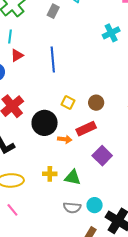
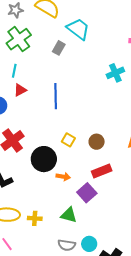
red rectangle: (86, 129) -> (102, 171), moved
purple square: (102, 156) -> (87, 193), moved
yellow cross: (50, 174) -> (35, 218), moved

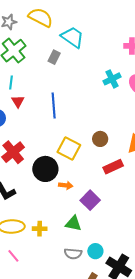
red triangle: (20, 90) -> (18, 101), turned -32
yellow square: (68, 140) -> (69, 148), size x1.6
brown circle: (97, 142) -> (100, 139), moved
red rectangle: (102, 171) -> (113, 167), moved

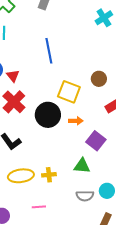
red triangle: (18, 101) -> (13, 76), moved
orange arrow: (66, 185) -> (76, 121), moved
pink line: (13, 256) -> (39, 207), moved, turned -48

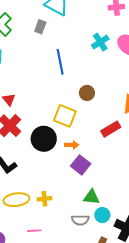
blue line: (49, 51) -> (60, 62), moved
brown circle: (99, 79) -> (87, 93), moved
purple square: (96, 141) -> (81, 165), moved
green triangle: (82, 166) -> (91, 197), moved

